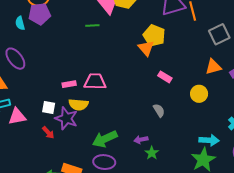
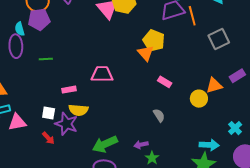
green line: (92, 26) -> (46, 59), moved
purple ellipse: (15, 59) -> (16, 46), moved, turned 35
orange triangle: (213, 67) -> (214, 85), moved
pink trapezoid: (95, 81) -> (102, 74), moved

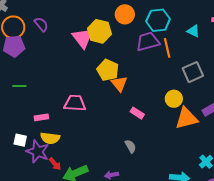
yellow pentagon: (154, 41) -> (108, 70), moved
orange triangle: (214, 85) -> (186, 118), size x1.4
yellow circle: (199, 99) -> (174, 99), moved
red arrow: (48, 138) -> (55, 164), moved

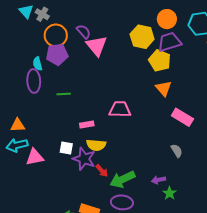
pink triangle: (83, 38) -> (97, 46), moved
purple trapezoid: (148, 42) -> (169, 42), moved
yellow pentagon: (108, 70) -> (160, 61), moved
pink rectangle: (137, 113) -> (182, 117), size x1.5

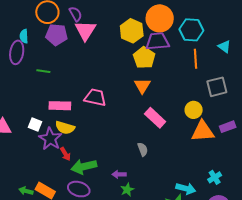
orange circle: (167, 19) -> (160, 18), size x1.4
purple pentagon: (57, 54) -> (56, 35), moved
pink rectangle: (87, 125) -> (60, 106), size x1.5

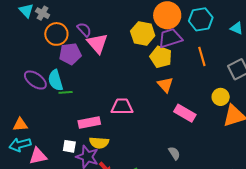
cyan semicircle: (24, 36) -> (55, 80), moved, size x1.5
purple ellipse: (17, 52) -> (35, 80), turned -50
orange line: (195, 59) -> (202, 56), moved
gray semicircle: (143, 149) -> (174, 153), moved

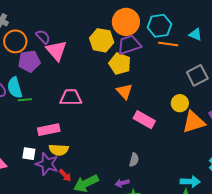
orange line: (202, 56) -> (168, 44), moved, turned -66
pink trapezoid: (122, 107) -> (71, 97), moved
gray semicircle: (174, 153) -> (134, 160), turned 48

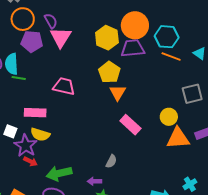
yellow pentagon: (120, 64) -> (109, 72), moved
red arrow: (65, 175) -> (30, 161), moved, turned -32

